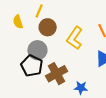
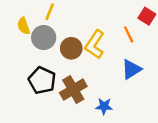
brown circle: (48, 27) -> (71, 48), moved
gray circle: (37, 50) -> (44, 38), moved

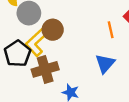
yellow L-shape: (95, 44) -> (36, 42), moved
blue triangle: (131, 69) -> (105, 64), turned -30

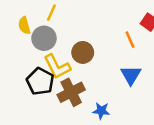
brown circle: (53, 30) -> (83, 52), moved
yellow L-shape: (36, 42) -> (57, 67), turned -64

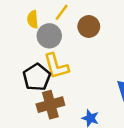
brown circle: (83, 52) -> (89, 26), moved
brown cross: (71, 92) -> (50, 105), moved

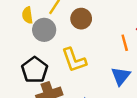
yellow L-shape: (56, 66) -> (74, 60), moved

